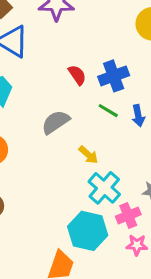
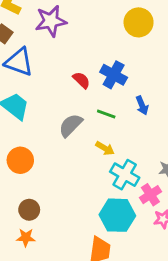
blue cross: (114, 76) -> (114, 75), turned -30
green line: (108, 111) -> (106, 114), moved

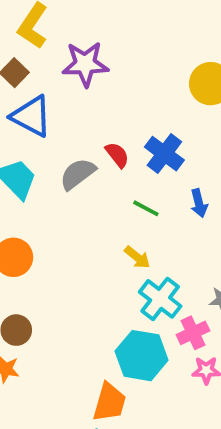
gray semicircle: (71, 125) -> (78, 174), moved

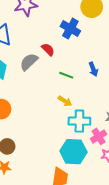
blue cross: (164, 154) -> (70, 29), moved
cyan cross: (160, 299) -> (79, 121), turned -30

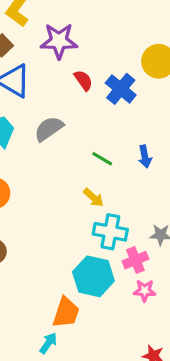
red semicircle: (48, 49) -> (83, 80), moved

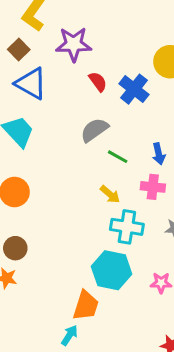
gray semicircle: (49, 129) -> (94, 130), moved
pink cross: (135, 260) -> (153, 187), moved, turned 30

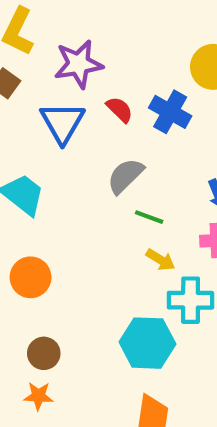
blue triangle: (31, 83) -> (62, 123), moved, turned 40
green line: (118, 157) -> (149, 217), moved
cyan hexagon: (112, 270) -> (147, 343), moved

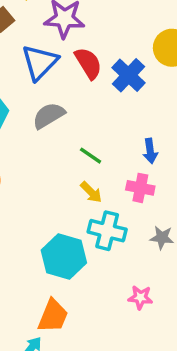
red semicircle: (120, 109) -> (88, 63), size x1.4
gray semicircle: (125, 176) -> (49, 116), moved

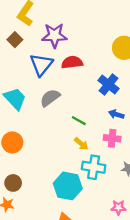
red semicircle: (88, 63) -> (72, 62), turned -60
blue cross: (128, 75) -> (109, 84), moved
blue arrow: (150, 151) -> (116, 114), turned 120

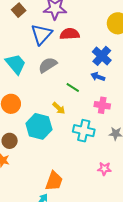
blue arrow: (116, 114) -> (98, 77), moved
yellow arrow: (81, 144) -> (59, 108), moved
cyan hexagon: (68, 186) -> (39, 126), moved

